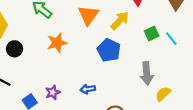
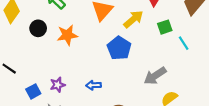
green square: (152, 34) -> (165, 27), moved
black circle: (15, 49) -> (38, 28), moved
gray arrow: (147, 73) -> (155, 76), turned 55

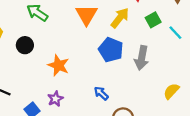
orange star: (67, 35) -> (58, 65), moved, turned -30
gray arrow: (155, 76) -> (142, 58), moved, turned -35
blue arrow: (94, 85) -> (101, 93), moved, turned 56

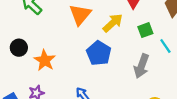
black circle: (25, 45) -> (19, 48), moved
gray arrow: (142, 58) -> (141, 66), moved

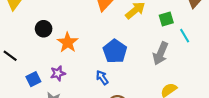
blue pentagon: (99, 53) -> (115, 51), moved

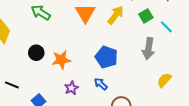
orange star: (68, 42) -> (61, 60), turned -30
purple star: (58, 73) -> (71, 88), moved

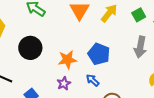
black circle: (36, 53) -> (30, 48), size x1.5
orange star: (61, 60) -> (67, 60), moved

